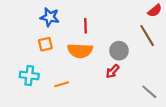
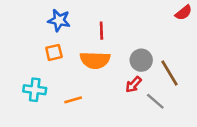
brown line: (147, 36) -> (169, 73), moved
gray line: (149, 92) -> (155, 101), moved

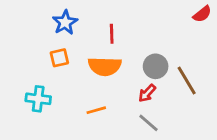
blue star: (59, 20) -> (65, 22), turned 30
orange line: (73, 100) -> (96, 110), moved
gray line: (155, 101) -> (148, 123), moved

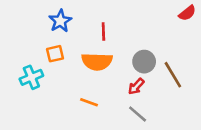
cyan cross: (38, 99) -> (31, 77), moved, turned -30
orange line: (96, 110) -> (89, 102), turned 36

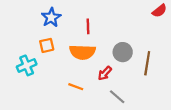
brown line: (173, 75) -> (147, 63), turned 40
red arrow: (136, 86) -> (105, 73), moved

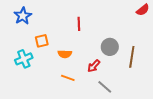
blue star: (51, 17) -> (23, 16), moved
orange semicircle: (82, 52) -> (65, 54), moved, size x0.6

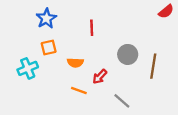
blue star: (23, 16) -> (46, 18), moved
red arrow: (94, 66) -> (100, 77), moved

